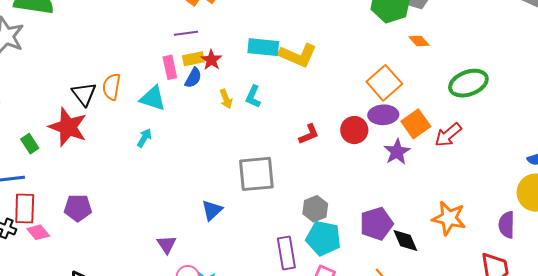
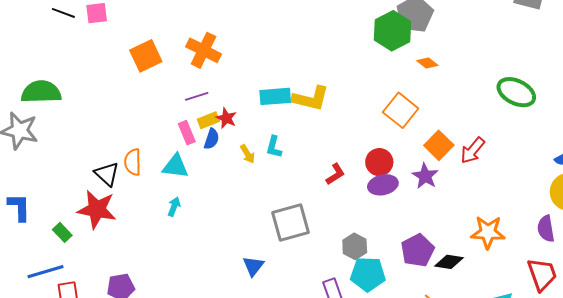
green ellipse: (468, 83) -> (516, 92), moved, turned 57
purple ellipse: (383, 115) -> (383, 185), moved
black diamond: (405, 240) -> (449, 262), turned -48

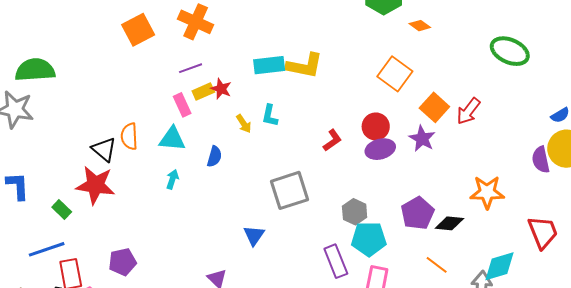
blue semicircle: (212, 139) -> (214, 157), moved
purple semicircle: (546, 229) -> (541, 160), moved

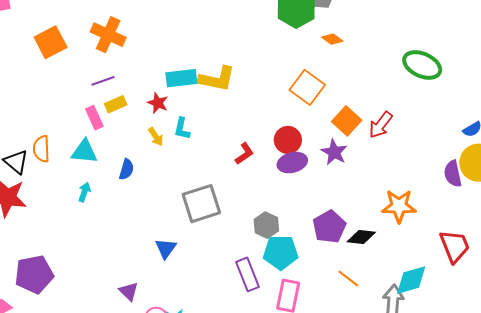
red star: (221, 89) -> (158, 103), moved
purple pentagon: (122, 262) -> (34, 274), size x1.4

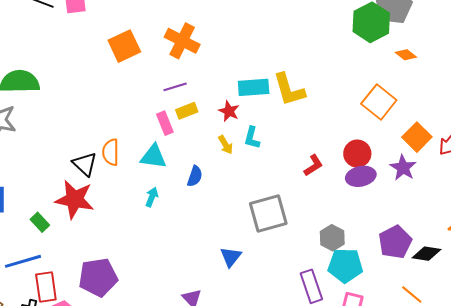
yellow L-shape: (217, 79) -> (289, 90), turned 60

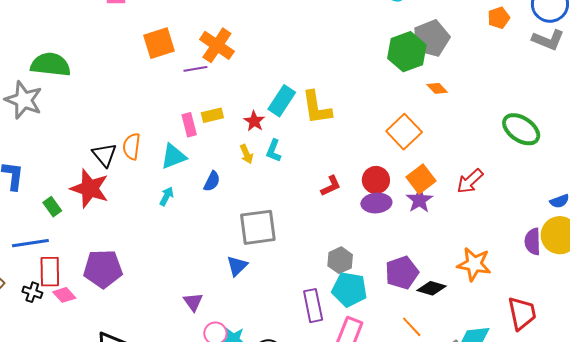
purple line: (175, 87) -> (195, 69), moved
cyan rectangle: (254, 87) -> (282, 101), turned -60
orange square: (417, 137) -> (421, 179), moved
cyan triangle: (153, 157) -> (173, 156), turned -36
gray square: (268, 214) -> (258, 227), moved

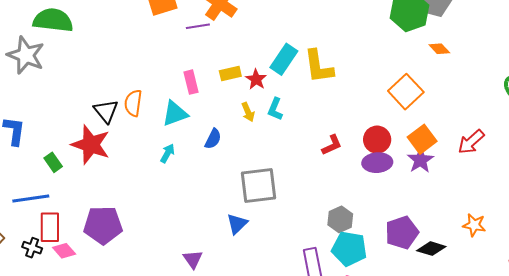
yellow rectangle: (212, 115) -> (230, 73), moved
orange star: (474, 264) -> (474, 225), size x0.7

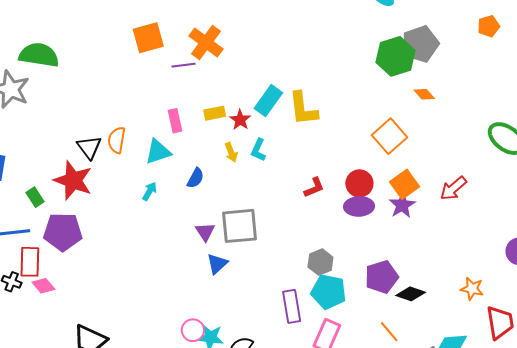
purple pentagon: (103, 225) -> (63, 232), moved
orange star: (474, 225) -> (472, 289), moved
purple triangle: (193, 259) -> (205, 232), moved

